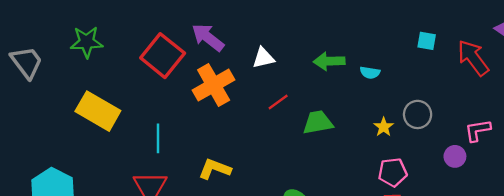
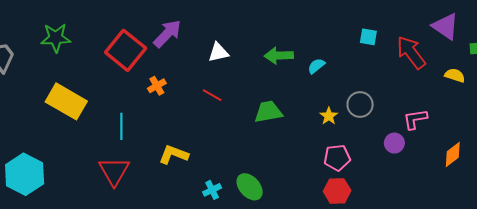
purple arrow: (208, 37) -> (167, 34), turned 96
cyan semicircle: (370, 73) -> (316, 66), turned 132
orange cross: (214, 85) -> (157, 86), moved, size x0.5
red line: (278, 102) -> (212, 95), moved, turned 66

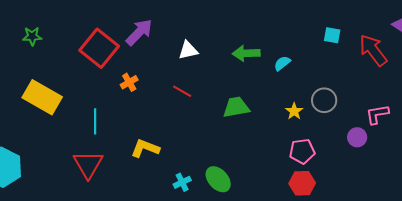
green star: (56, 38) -> (32, 36), size x0.7

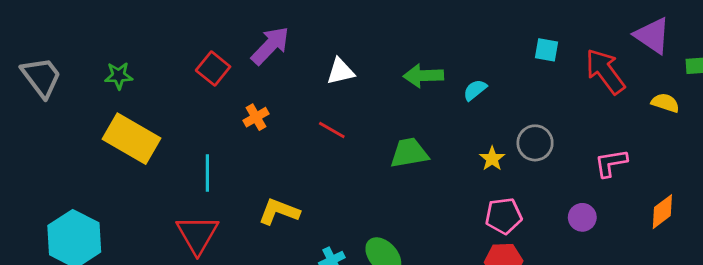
green star: (32, 36) -> (119, 76), moved
red square: (99, 48) -> (213, 68), size x0.6
purple circle: (357, 137) -> (582, 217), moved

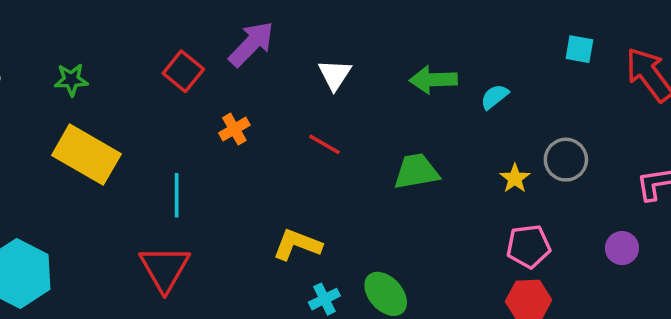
white triangle: (340, 71) -> (335, 75), turned -44
yellow L-shape: (279, 212) -> (297, 245), moved

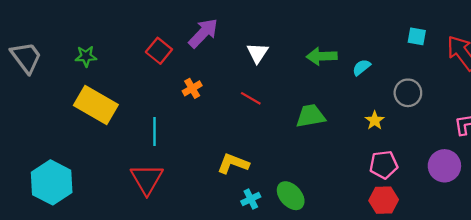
gray circle: (566, 160) -> (408, 93), moved
purple circle: (622, 248) -> (444, 166), size x1.5

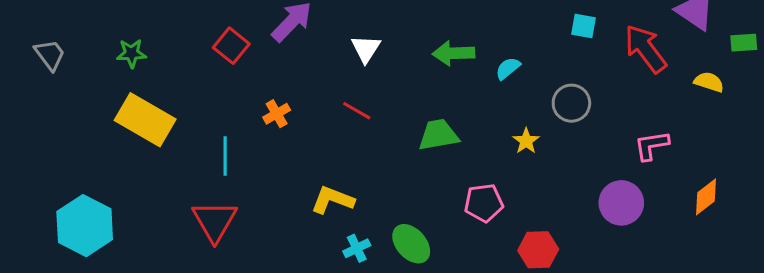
gray trapezoid: (26, 57) -> (50, 55), size x0.7
orange cross: (192, 88) -> (277, 114), moved
pink pentagon: (384, 165) -> (484, 203), moved

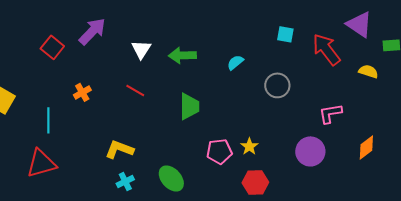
green arrow: (454, 53) -> (182, 55), moved
green trapezoid: (438, 135) -> (189, 106), turned 100
yellow star: (526, 141) -> (249, 146), moved
red triangle: (215, 221) -> (41, 163), turned 44
cyan cross: (357, 248) -> (125, 181), moved

